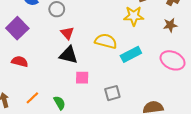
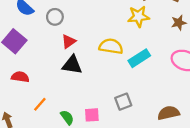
red triangle: (67, 33) -> (69, 42), turned 40
pink square: (82, 78) -> (92, 115), moved
orange line: (32, 98) -> (40, 104), moved

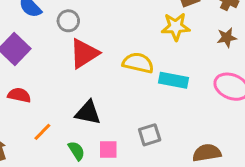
red triangle: (69, 42) -> (84, 53), size x1.6
cyan rectangle: (139, 58) -> (173, 80), turned 40
black triangle: (72, 65) -> (88, 113), moved

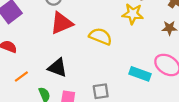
cyan rectangle: (173, 80) -> (140, 74), moved

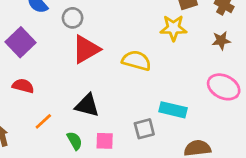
cyan rectangle: (140, 74) -> (173, 110), moved

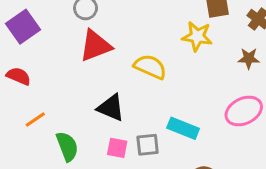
pink ellipse: (224, 87) -> (244, 111), turned -60
black triangle: (87, 105) -> (111, 108), moved
green semicircle: (75, 141) -> (67, 146), size x1.4
pink square: (105, 141) -> (117, 148), moved

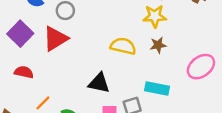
red triangle: (95, 46) -> (55, 39), moved
brown star: (249, 58) -> (158, 45), moved

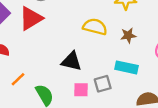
brown star: (158, 45) -> (128, 35), moved

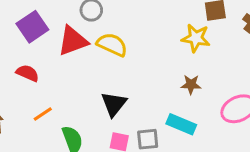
yellow semicircle: (95, 27) -> (112, 45), moved
black triangle: (71, 61) -> (114, 104), turned 45

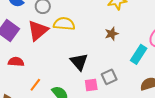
brown star: (191, 84) -> (112, 34), moved
cyan rectangle: (181, 124) -> (139, 54), moved, turned -60

